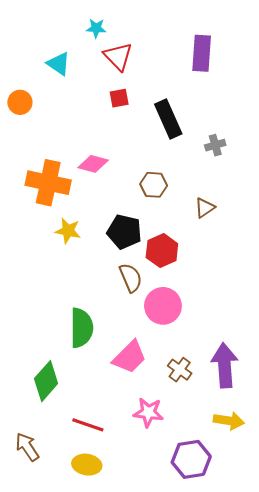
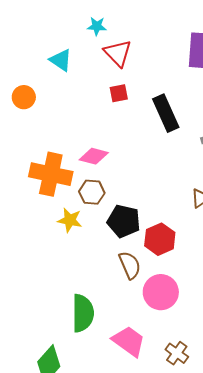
brown hexagon: (154, 185) -> (92, 192), moved
pink trapezoid: (130, 357) -> (129, 341), turned -99

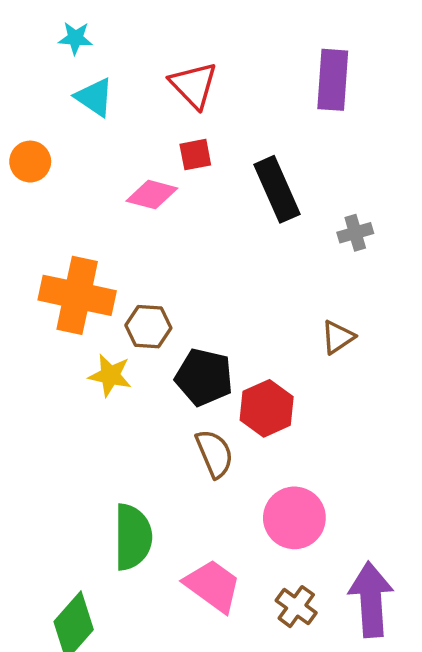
cyan star: (97, 26) -> (75, 38), moved
pink diamond: (94, 156) -> (152, 195), moved
pink circle: (161, 292) -> (294, 518), moved

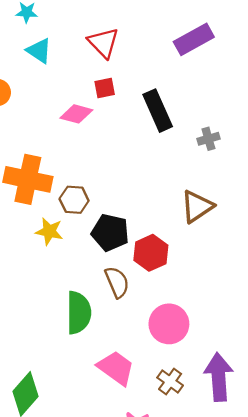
purple rectangle: (333, 80) -> (194, 39), turned 57
brown triangle: (338, 337) -> (197, 207), size x1.5
green semicircle: (133, 537) -> (79, 313), moved

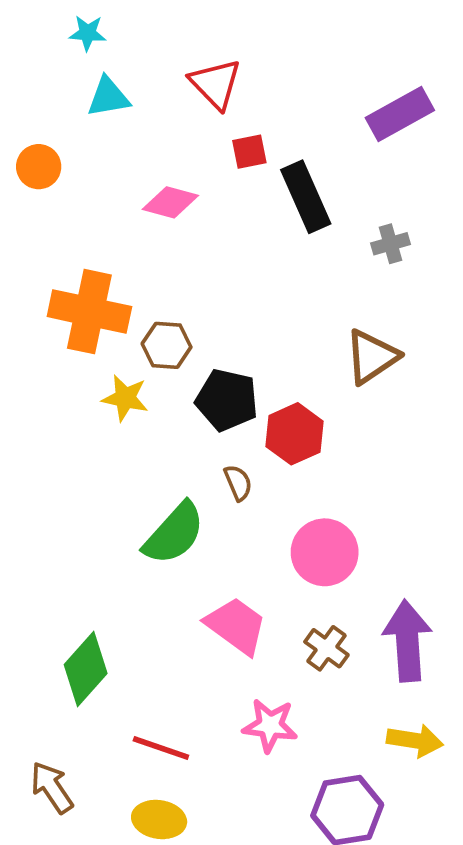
purple rectangle: (194, 39) -> (400, 114), moved
cyan triangle: (39, 51) -> (108, 97), turned -44
red square: (105, 88) -> (249, 152), moved
brown semicircle: (117, 282) -> (238, 483), size x0.7
green semicircle: (79, 313) -> (174, 534), turned 42

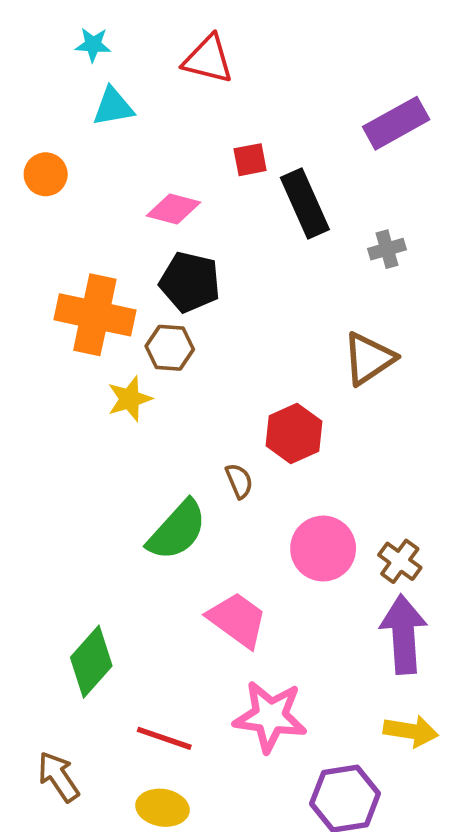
red triangle: (215, 84) -> (208, 59), moved, turned -32
yellow star: (125, 398) -> (130, 399), turned -30
black pentagon: (227, 400) -> (190, 282), moved
brown cross: (326, 648) -> (400, 561), moved
pink star: (270, 725) -> (270, 716), size x1.4

